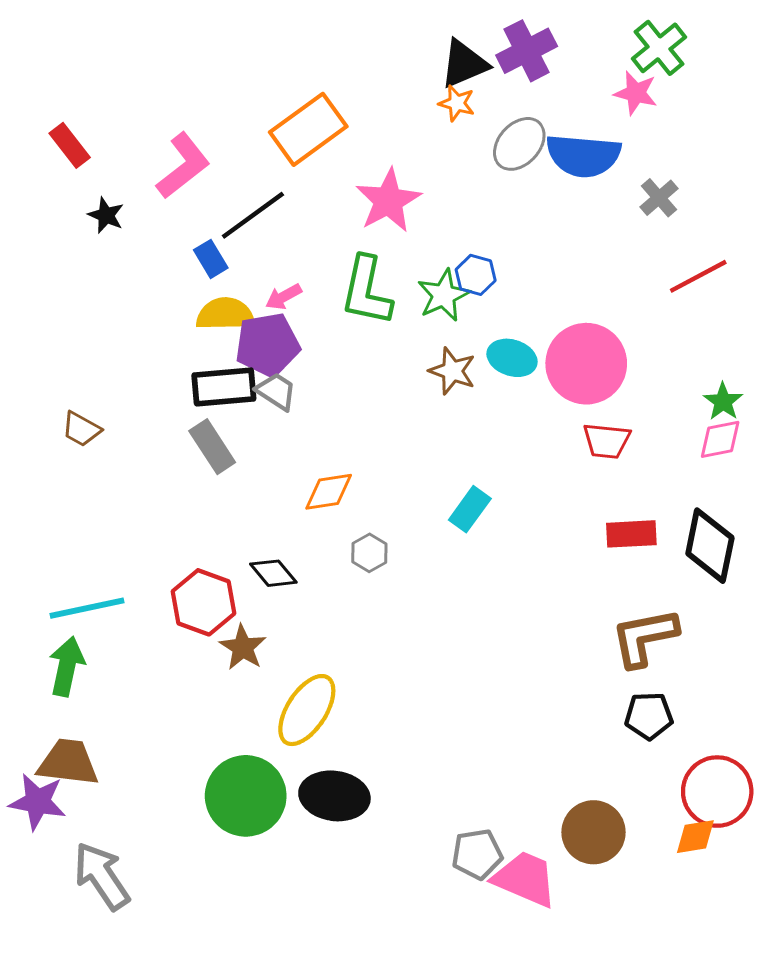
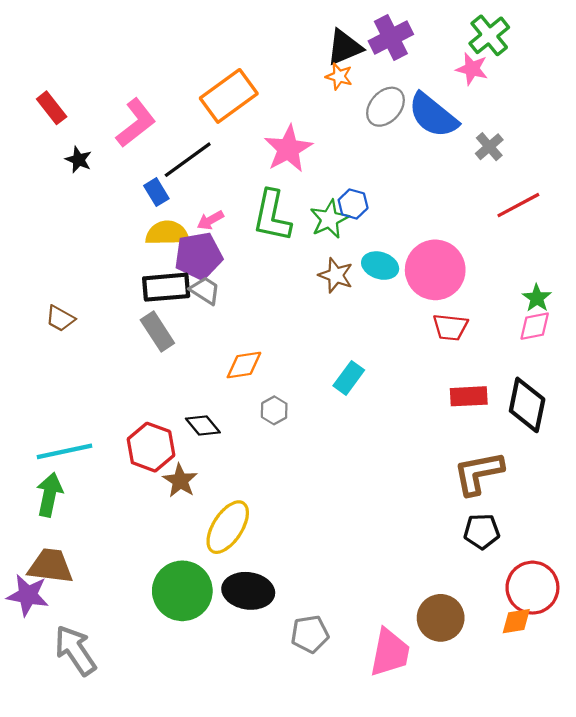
blue semicircle: (583, 156) -> (433, 115), turned 34
gray pentagon: (477, 854) -> (310, 634), moved
pink trapezoid: (525, 879) -> (390, 652), turned 78

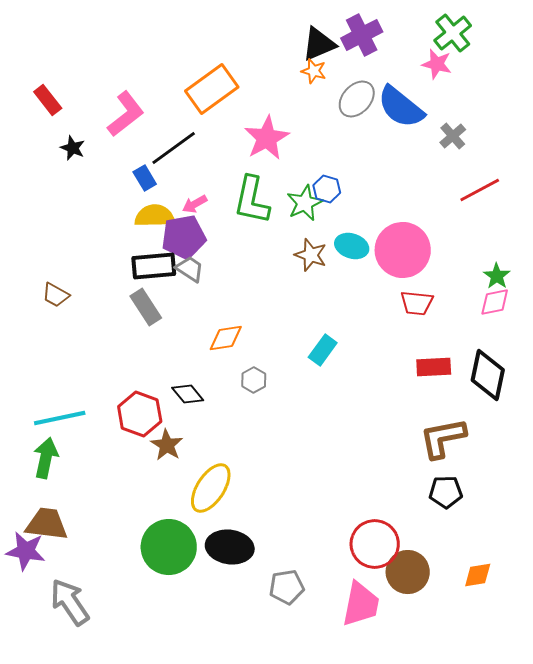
red circle: (532, 588) -> (375, 544), moved

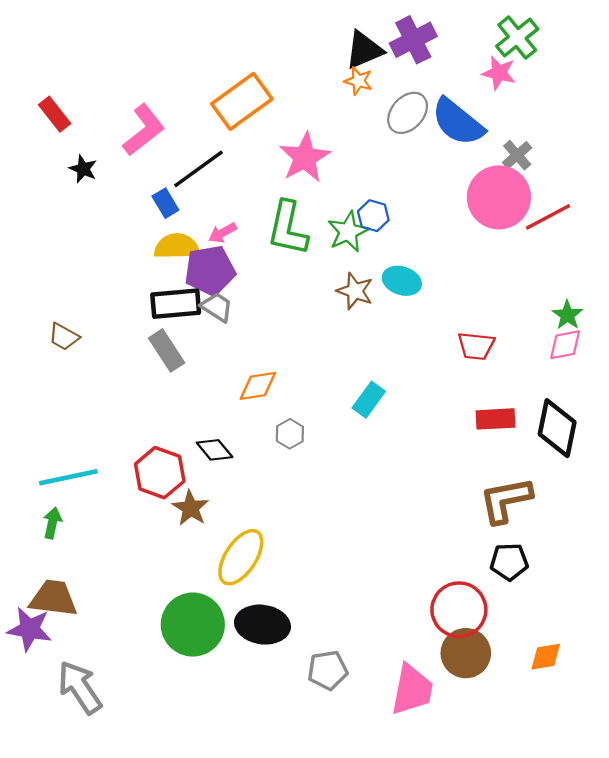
pink circle: (403, 250) -> (499, 197), moved
green arrow: (46, 458) -> (52, 523), size x0.7
red circle: (375, 544) -> (459, 610), moved

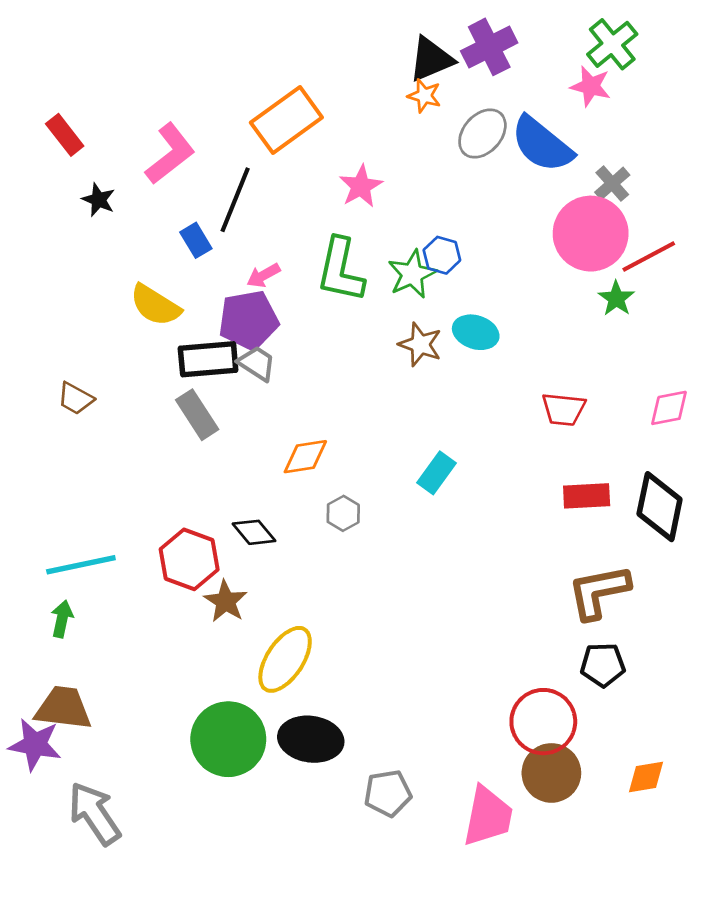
pink star: (305, 157) -> (361, 186), size x0.7
black line: (199, 169) -> (235, 200), turned -32
yellow semicircle: (177, 247) -> (155, 305), moved, turned -147
green star: (567, 315) -> (616, 298), moved

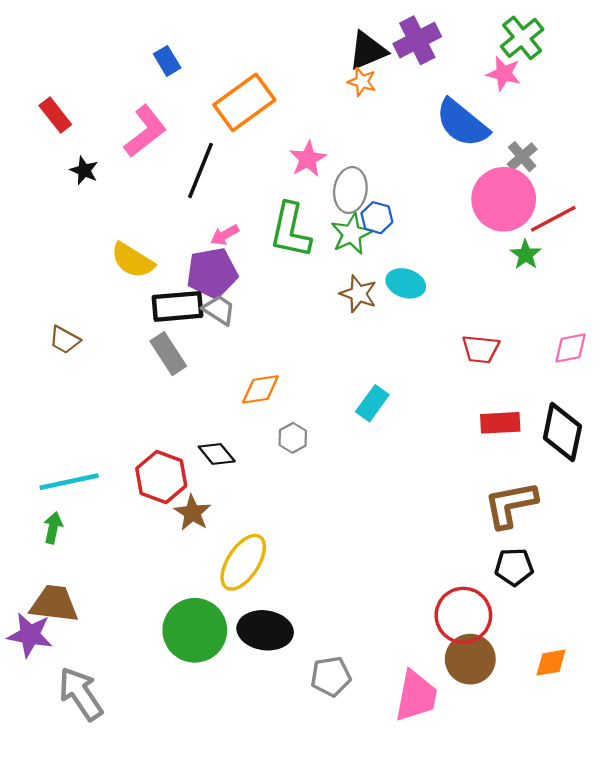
gray ellipse: (482, 134) -> (350, 190), moved, turned -33
blue rectangle: (196, 240) -> (167, 61), moved

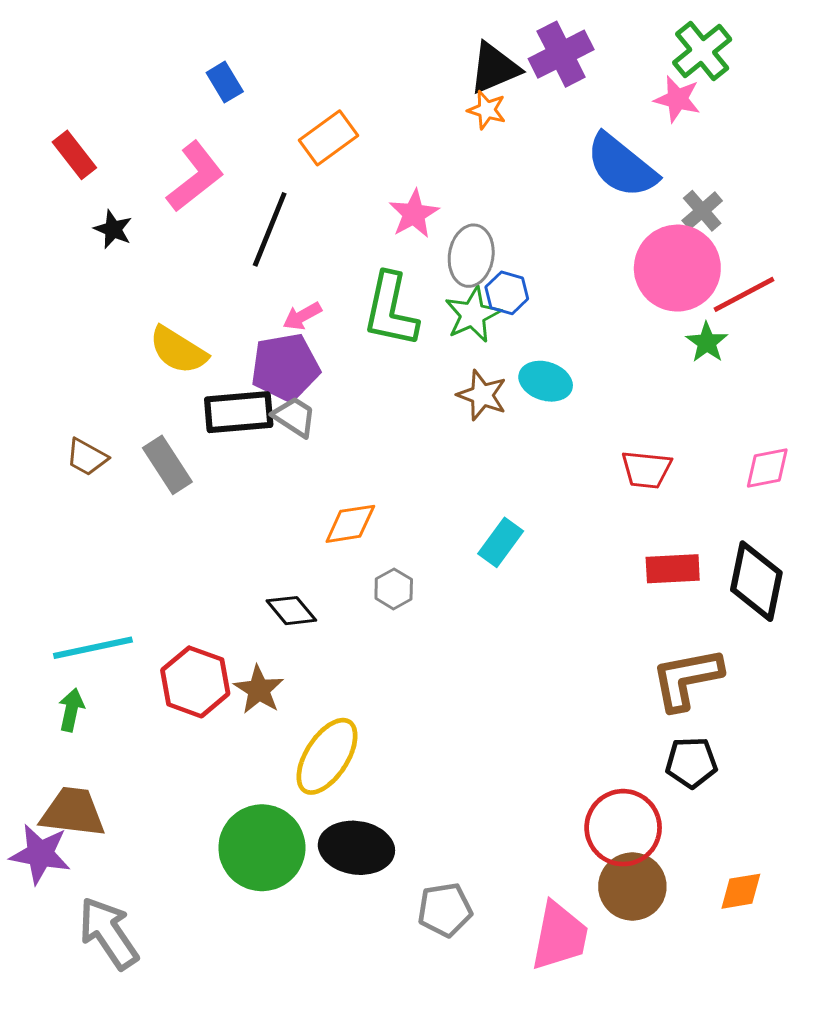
orange rectangle: (244, 102) -> (329, 138), size x0.7
gray rectangle: (168, 354) -> (167, 465), moved
red hexagon: (161, 477) -> (195, 682), moved

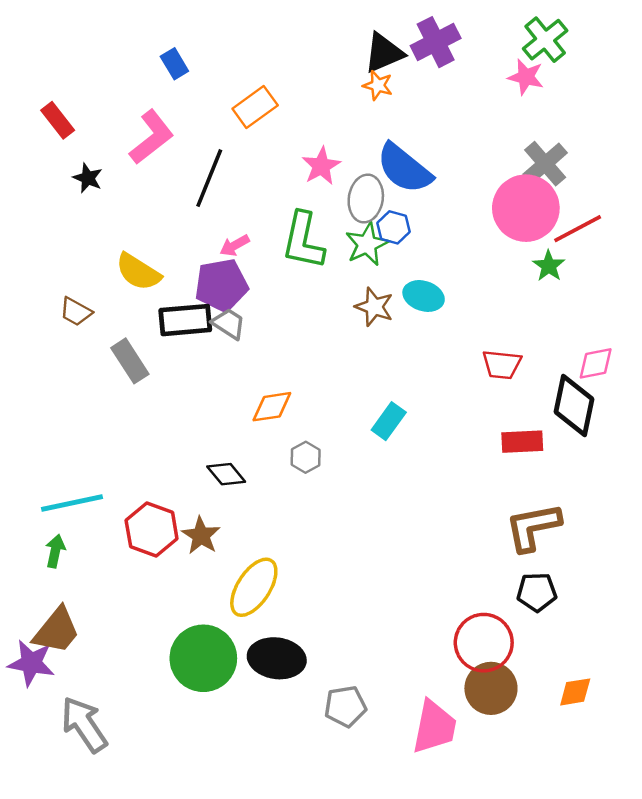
blue semicircle: (622, 166) -> (404, 168), moved
gray cross: (702, 211) -> (545, 164), size x1.4
brown trapezoid: (87, 457) -> (76, 312), moved
black diamond: (756, 581) -> (574, 406), moved
brown trapezoid: (73, 812) -> (56, 631), turned 122

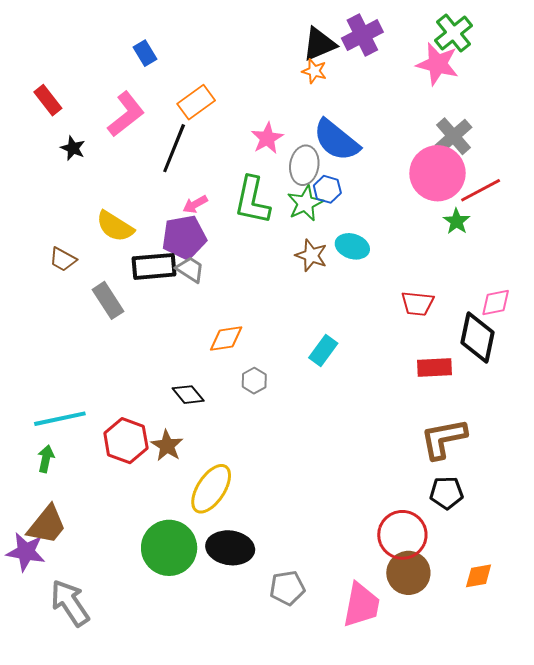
pink star: (526, 77) -> (437, 64), size x1.4
orange rectangle: (255, 107) -> (196, 102), moved

